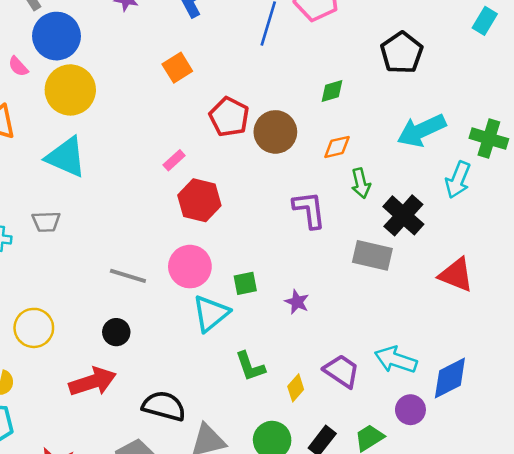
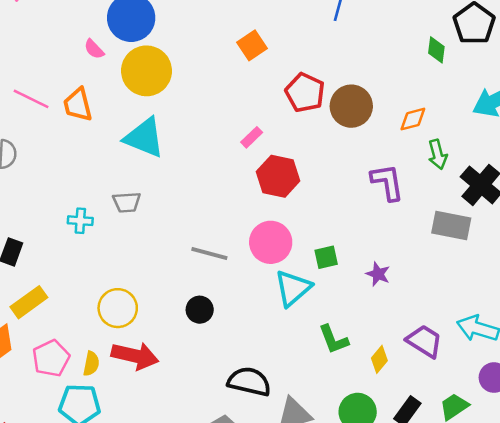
green diamond: (332, 91) -> (436, 50), moved, turned -64
red arrow: (92, 382) -> (135, 356), moved, turned 33

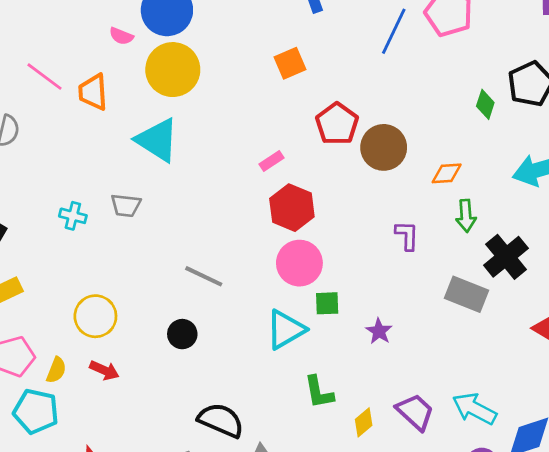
pink semicircle: (94, 49) -> (121, 36), turned -35
purple L-shape: (387, 182) -> (407, 235), size x0.7
pink circle: (271, 242) -> (299, 263), moved
red arrow: (135, 356) -> (104, 370), size x0.6

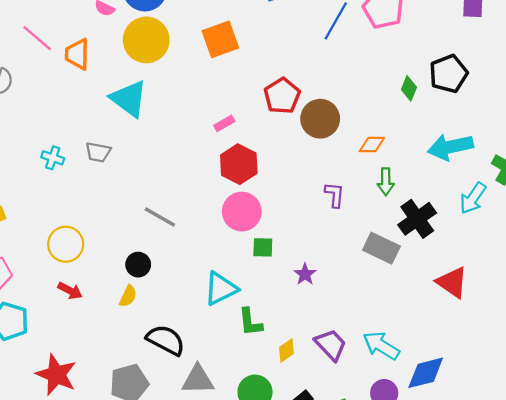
orange square: (290, 63) -> (220, 39), moved, size x1.4
cyan triangle: (286, 330) -> (221, 289), moved
yellow semicircle: (56, 370) -> (128, 296), moved

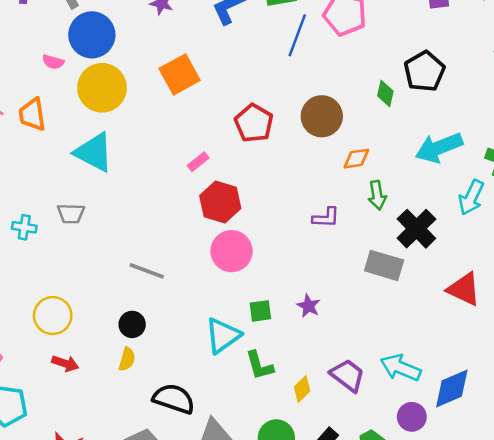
brown circle: (320, 119) -> (322, 116), moved
purple L-shape: (335, 195) -> (326, 218), turned 96
green square: (263, 247) -> (260, 311), moved

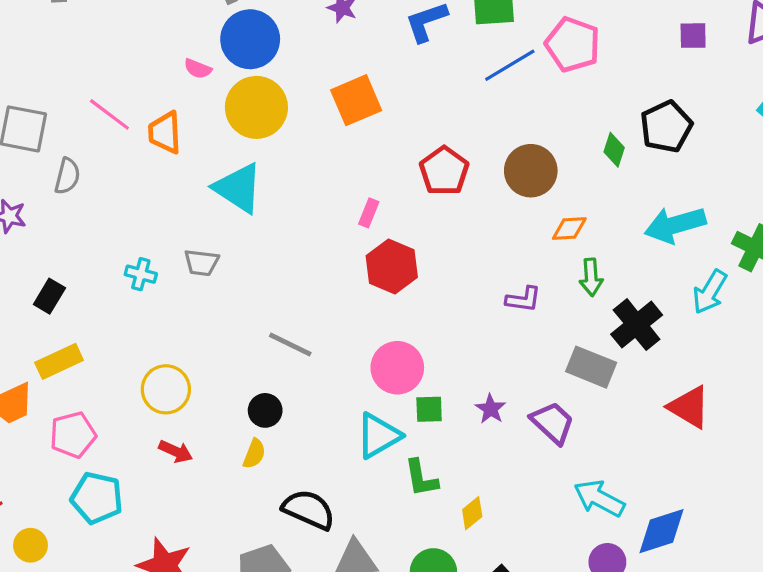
blue line: (297, 35) -> (510, 65), turned 33
pink rectangle: (198, 162) -> (369, 213), turned -35
pink circle: (232, 251) -> (397, 368), moved
purple trapezoid: (348, 375) -> (553, 423), moved

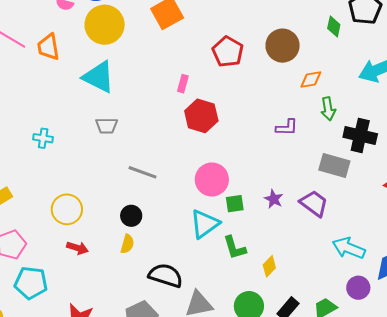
gray trapezoid: (201, 263) -> (107, 126), moved
black cross: (637, 325) -> (360, 136), turned -32

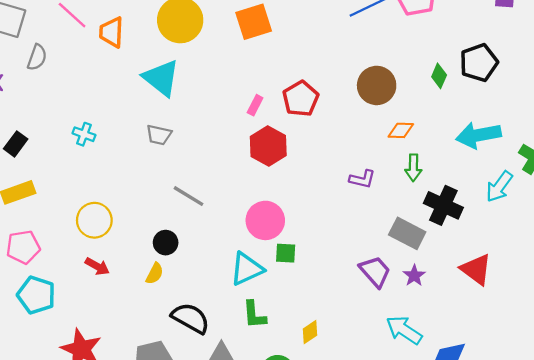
red pentagon: (228, 52) -> (301, 99), moved
purple star: (274, 199) -> (414, 276), moved
green L-shape: (235, 248) -> (254, 315), moved

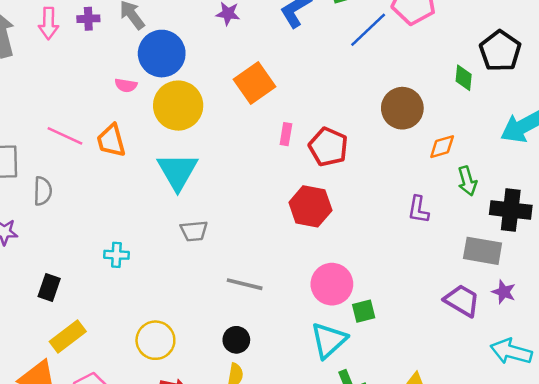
cyan triangle: (161, 78) -> (178, 171), turned 39
pink rectangle: (255, 105) -> (286, 134), moved
purple L-shape: (362, 179) -> (418, 210), turned 104

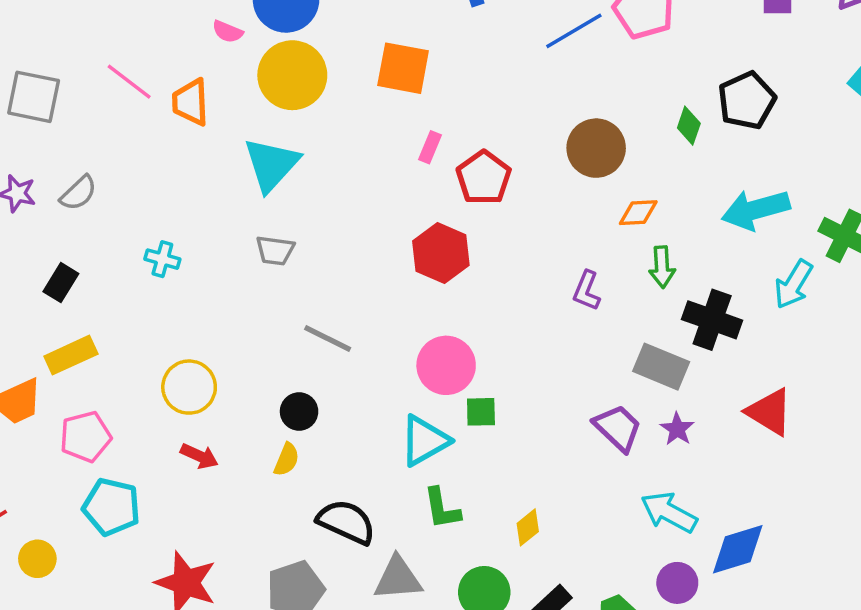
orange square: (254, 83) -> (403, 68), turned 33
gray semicircle: (43, 191) -> (78, 193), moved, turned 32

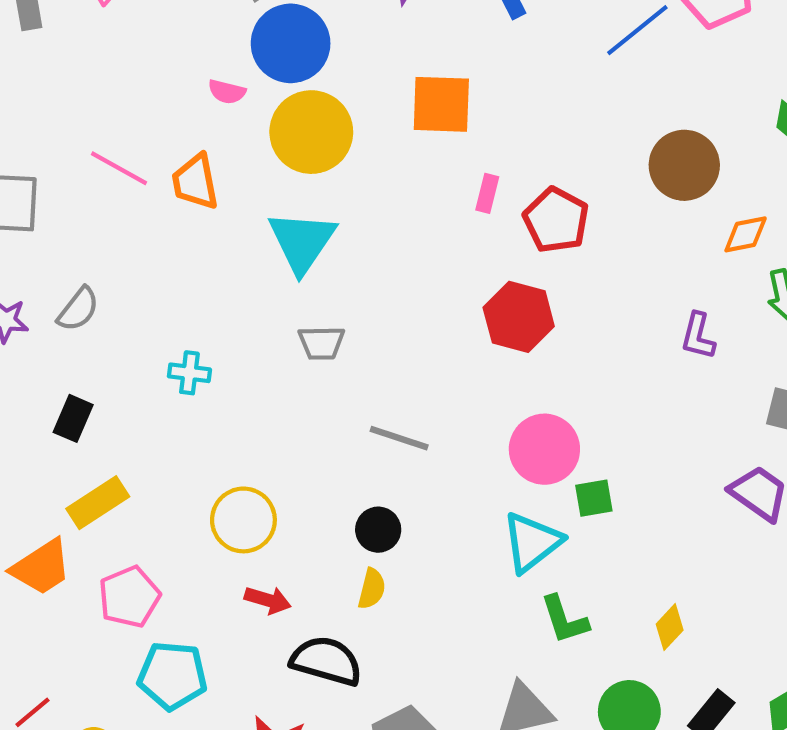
black semicircle: (346, 522) -> (326, 661), moved

